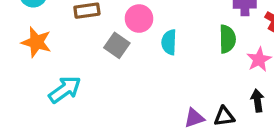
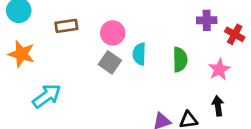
green semicircle: (227, 39) -> (180, 60), moved
gray square: (117, 45) -> (110, 62), moved

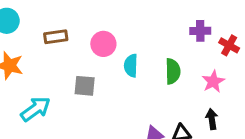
gray square: (110, 62) -> (85, 86), moved, turned -30

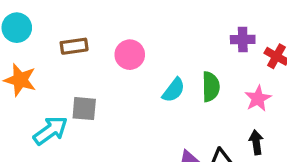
cyan semicircle: (131, 66) -> (174, 90), moved, turned -145
gray square: (85, 86) -> (84, 109), moved

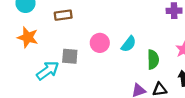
pink circle: (130, 55) -> (100, 43), moved
green semicircle: (211, 87) -> (153, 60), moved

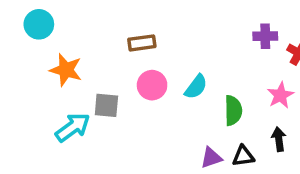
brown rectangle: (63, 15) -> (142, 43), moved
orange star: (28, 37) -> (66, 70), moved

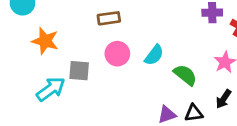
green semicircle: (233, 110) -> (185, 75), turned -50
black arrow: (279, 139) -> (224, 99), turned -138

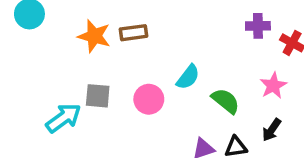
orange star: (45, 41) -> (94, 36), moved
pink circle: (117, 54) -> (149, 99), moved

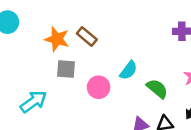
brown rectangle: (133, 33) -> (87, 36), turned 48
gray square: (98, 96) -> (66, 69), moved

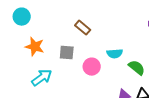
orange star: (57, 39) -> (35, 47), moved
cyan semicircle: (128, 70) -> (115, 54), turned 49

